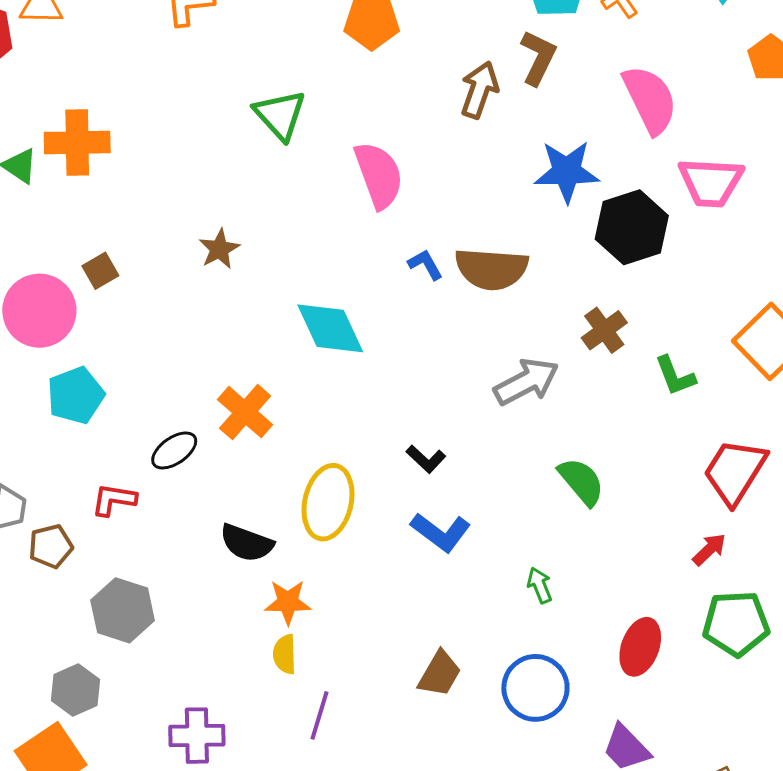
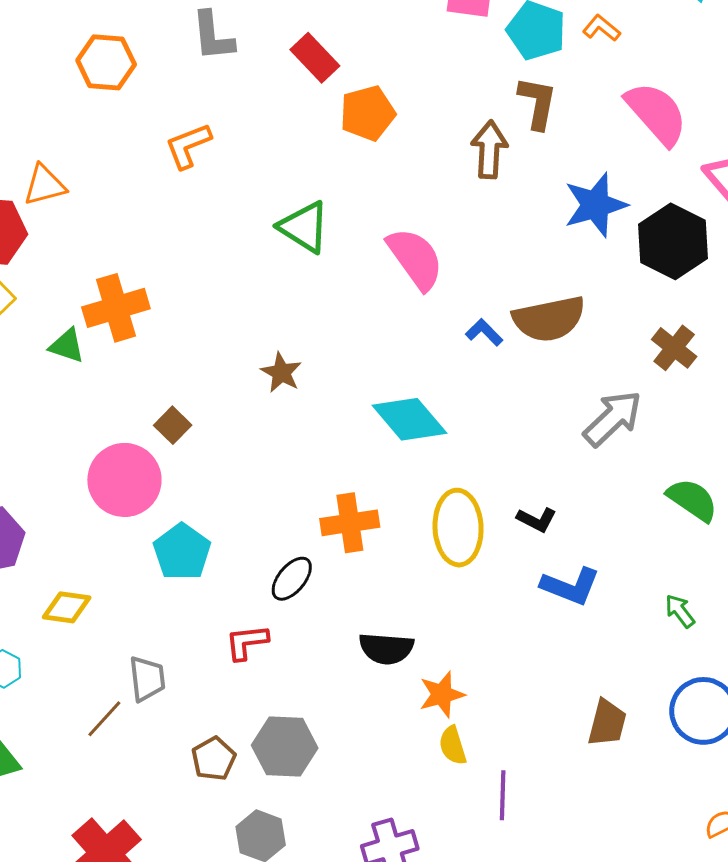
orange cross: (245, 412) -> (350, 523), turned -34
yellow ellipse: (328, 502) -> (458, 528), moved
brown pentagon: (51, 546) -> (214, 759), moved

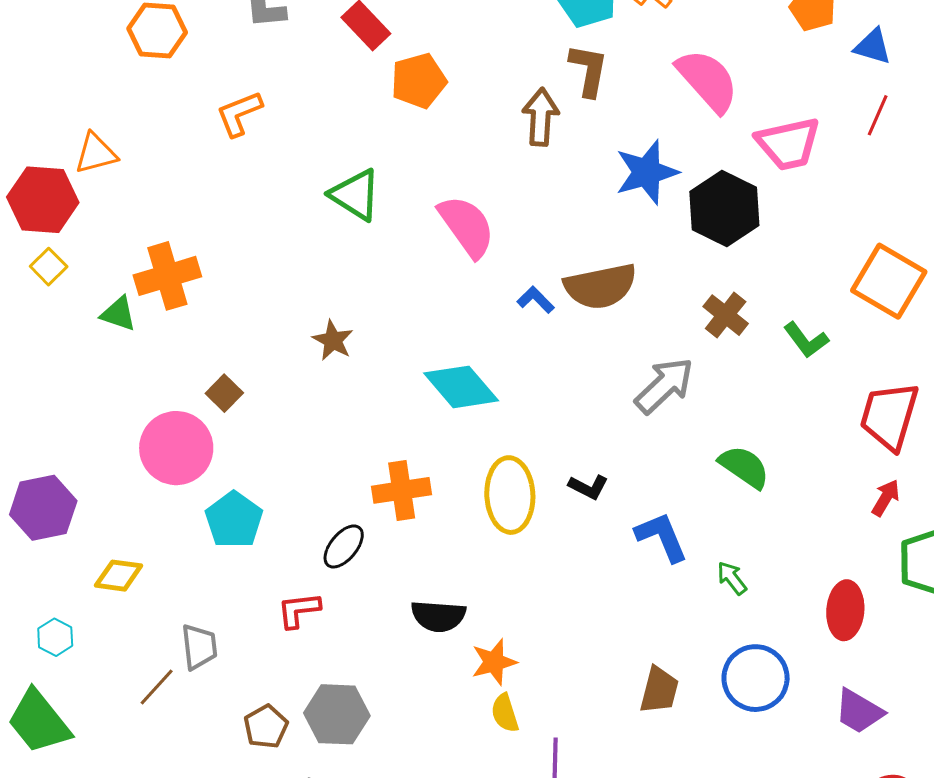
blue L-shape: (570, 586) -> (662, 537), moved, turned -134

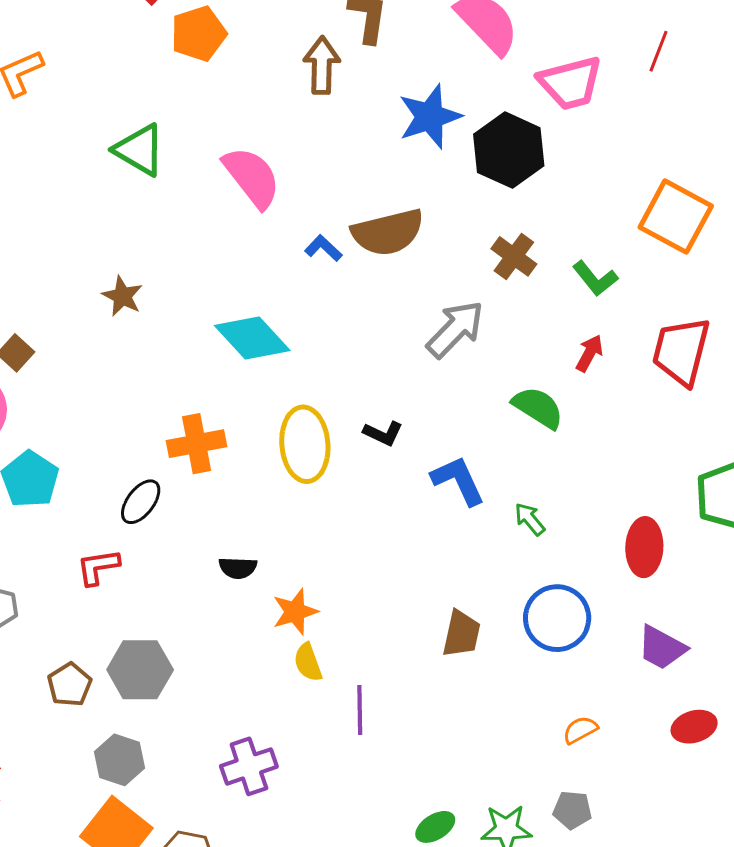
red arrow: (886, 498) -> (589, 353), moved
black semicircle: (438, 616) -> (238, 568), size x0.7

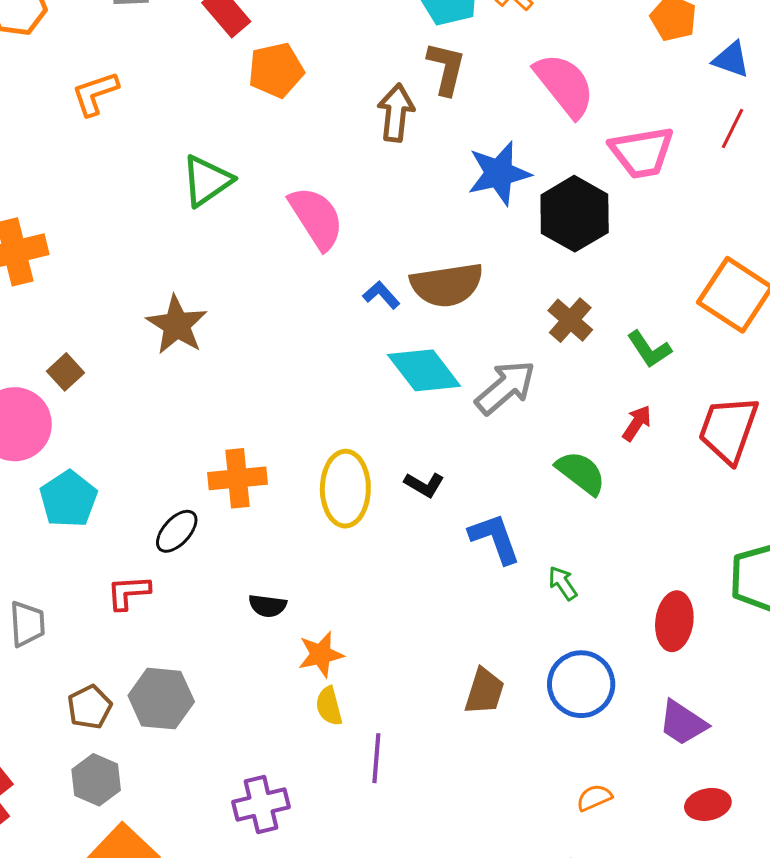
green triangle: (139, 150) -> (207, 181), turned 50
brown star: (122, 296) -> (177, 325), size x1.5
cyan diamond: (252, 338) -> (424, 370), moved
gray hexagon: (119, 760) -> (96, 780), moved

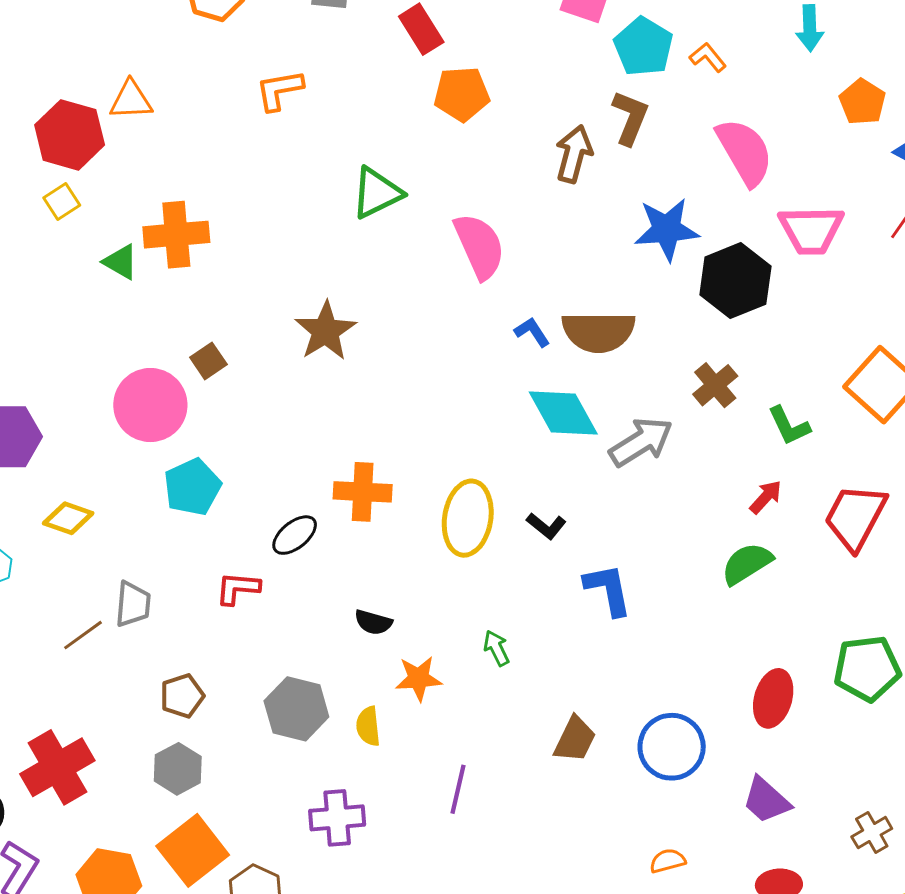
green semicircle: (581, 473) -> (747, 564), moved, turned -78
green arrow: (563, 583) -> (496, 648), moved
gray hexagon: (161, 699) -> (296, 709), moved
yellow semicircle: (329, 706) -> (368, 726), moved

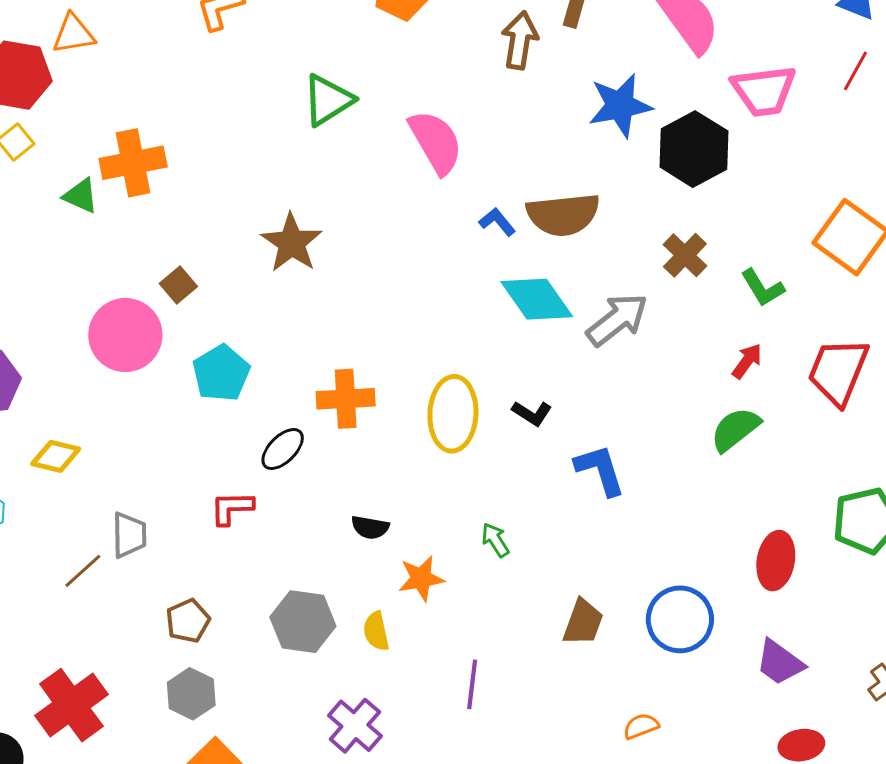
cyan pentagon: (192, 487) -> (221, 373), moved
purple cross: (337, 818) -> (355, 726), turned -38
orange semicircle: (668, 861) -> (641, 726), moved

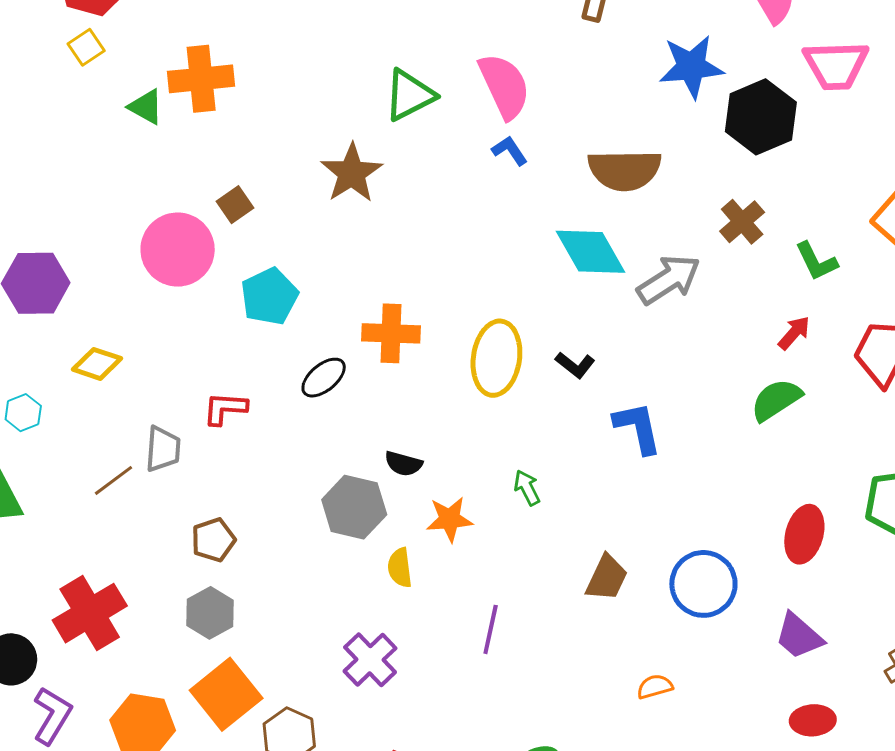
green triangle: (328, 100) -> (409, 95), moved
blue L-shape: (497, 222) -> (510, 151), moved
red L-shape: (232, 508) -> (225, 408), moved
gray hexagon: (303, 622) -> (354, 507), moved

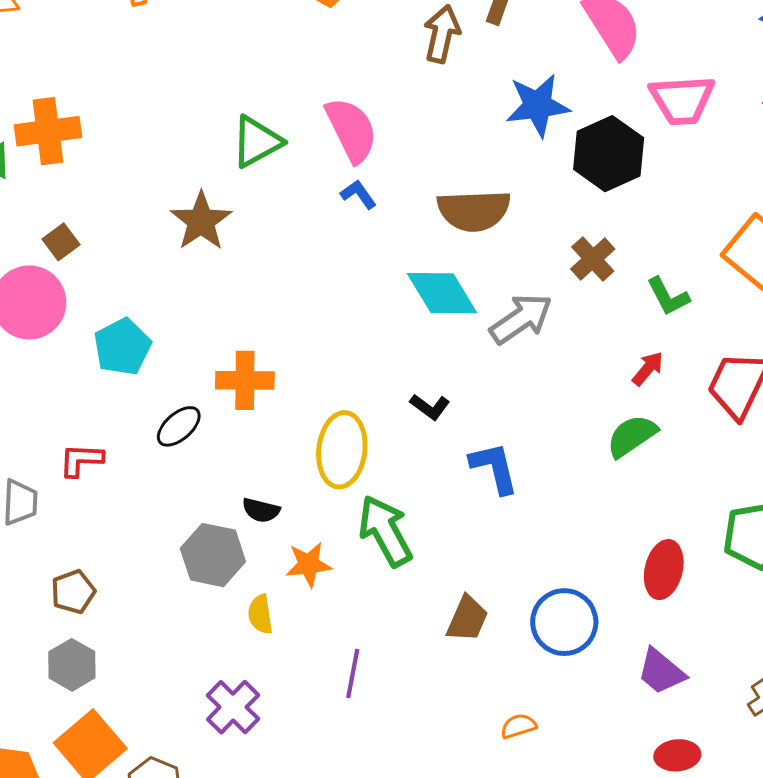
brown square: (235, 205) -> (61, 242), moved
yellow ellipse: (496, 358) -> (342, 450), moved
green arrow: (527, 488) -> (385, 531), size x2.0

